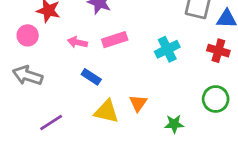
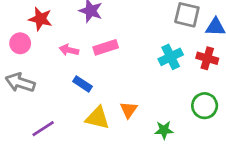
cyan cross: (167, 49) -> (171, 57), moved

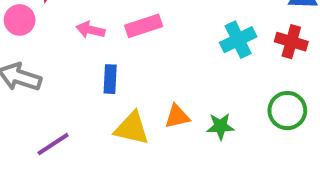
blue rectangle: (83, 84) -> (110, 79), turned 60
orange triangle: (129, 110) -> (177, 116), turned 42
green star: (164, 130) -> (220, 126), moved

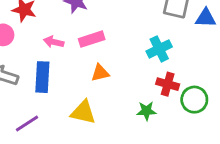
red cross: (291, 42) -> (168, 84), moved
blue rectangle: (110, 79) -> (42, 77), moved, size x1.5
orange triangle: (177, 116) -> (100, 73), moved

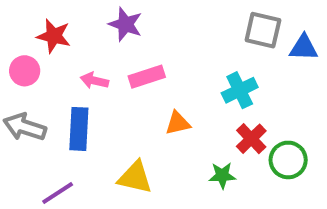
orange triangle: (100, 73) -> (178, 123), moved
red cross: (168, 84) -> (251, 139), turned 30

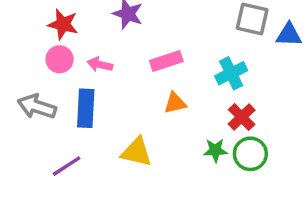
pink circle: (25, 71) -> (60, 59), moved
pink rectangle: (147, 77) -> (166, 61), moved
green circle: (288, 160) -> (250, 154), moved

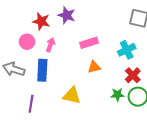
red star: (63, 24) -> (41, 21), moved
pink arrow: (100, 65) -> (50, 45), turned 96
purple line: (67, 166) -> (31, 104), turned -48

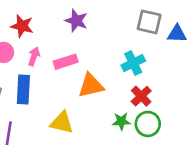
purple star: (67, 15) -> (76, 21), moved
pink rectangle: (89, 43) -> (66, 62), moved
orange triangle: (94, 67) -> (91, 86), size x1.5

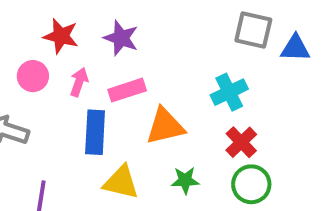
purple star: (76, 21) -> (121, 38), moved
blue rectangle: (23, 90) -> (95, 132), moved
green star: (121, 121) -> (185, 180), moved

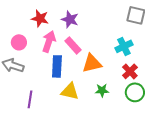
pink circle: (33, 76) -> (19, 42), moved
pink arrow: (79, 82) -> (49, 41), size x1.5
pink rectangle: (127, 90) -> (73, 45), turned 66

